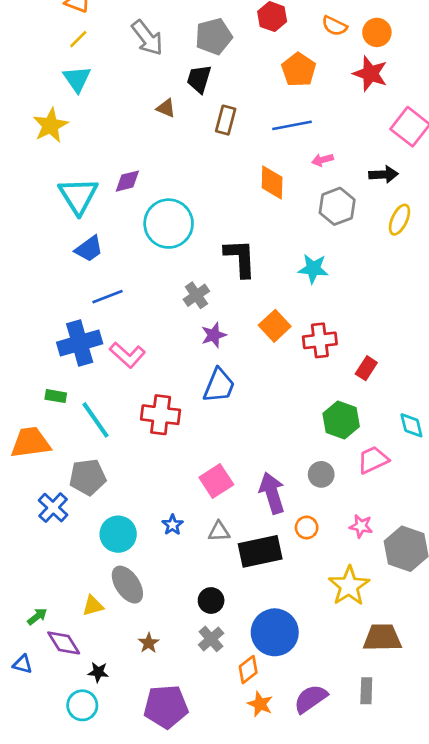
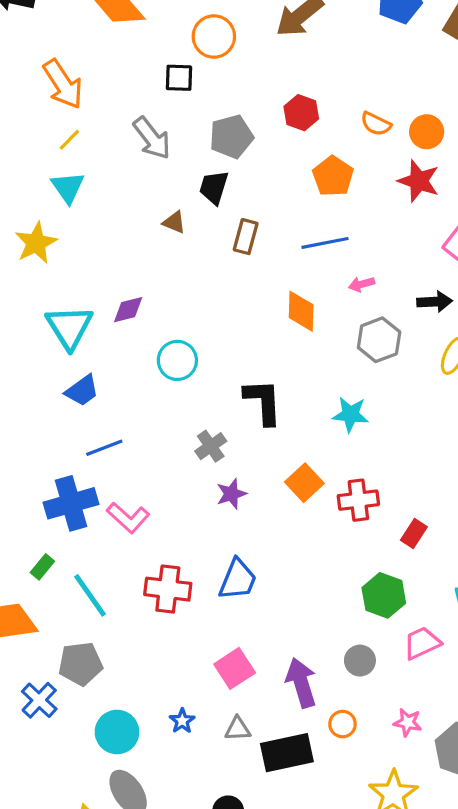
cyan circle: (169, 224) -> (177, 360), size x0.7
blue trapezoid: (219, 385) -> (238, 580), moved
green rectangle: (56, 396) -> (42, 567), turned -60

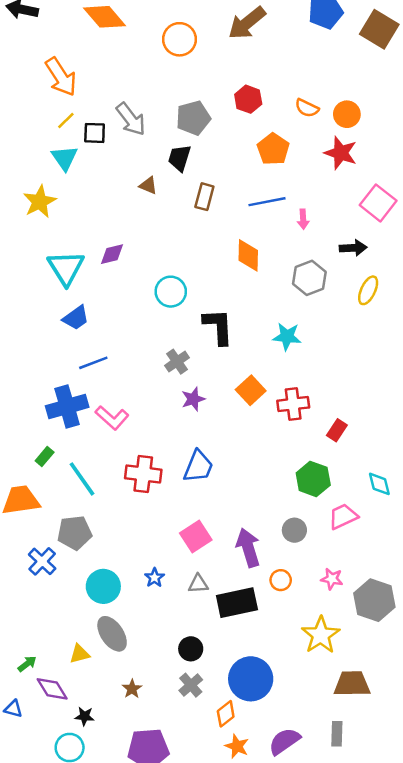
black square: (179, 78) -> (95, 133), moved
pink arrow: (362, 284) -> (303, 219), moved, turned -78
cyan circle: (177, 360) -> (171, 292), moved

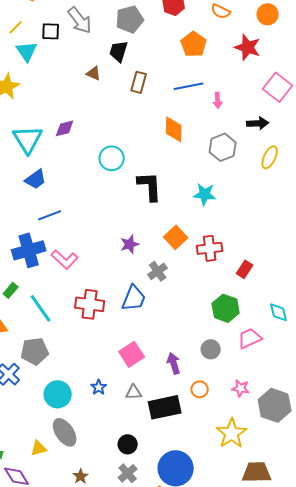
orange circle: (347, 114) -> (268, 14), moved
yellow line: (66, 120) -> (16, 27), moved
gray cross: (177, 362) -> (158, 271), moved
purple arrow: (248, 548) -> (174, 363), size x0.7

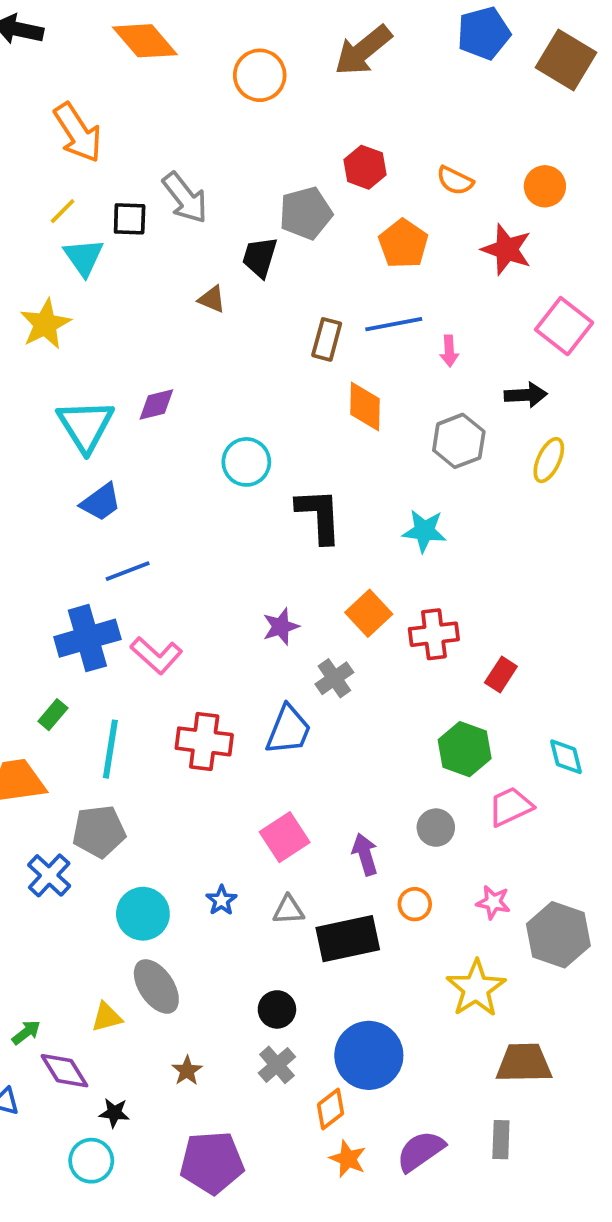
gray pentagon: (130, 19) -> (306, 213), moved
brown rectangle: (139, 82) -> (327, 339), moved
cyan line: (41, 308) -> (110, 749), turned 44

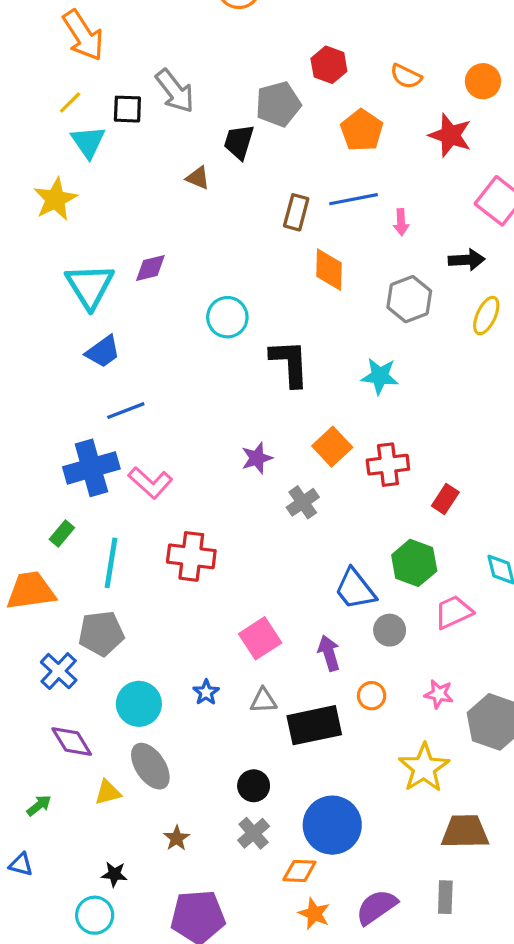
blue trapezoid: (288, 730) -> (355, 589), moved, turned 120
purple diamond: (64, 1071) -> (72, 742), moved
orange diamond: (331, 1109) -> (299, 871), turned 40

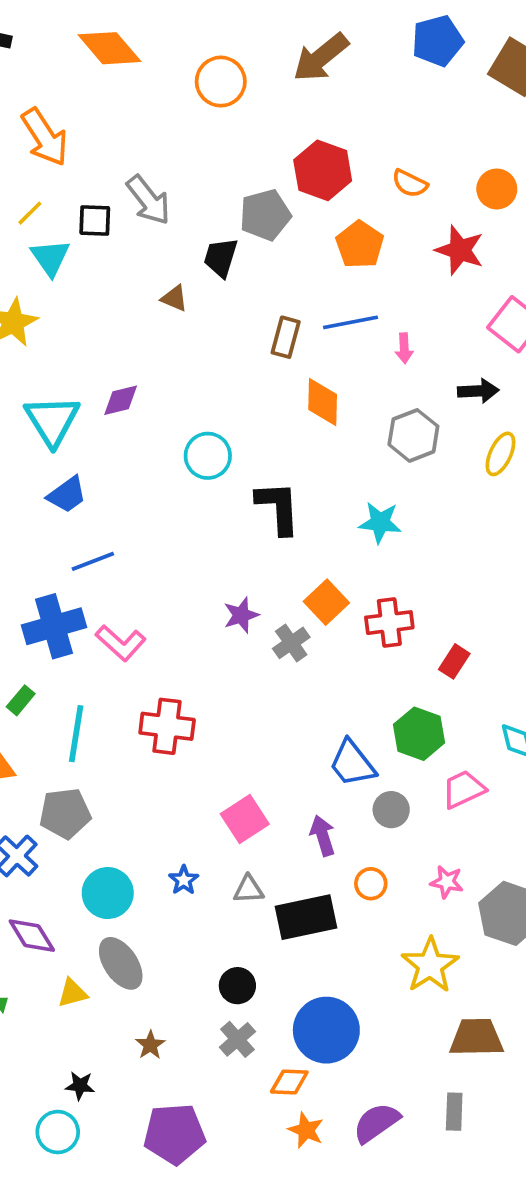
red hexagon: (329, 65) -> (323, 170), size x1.4
gray cross: (303, 502) -> (291, 643), moved

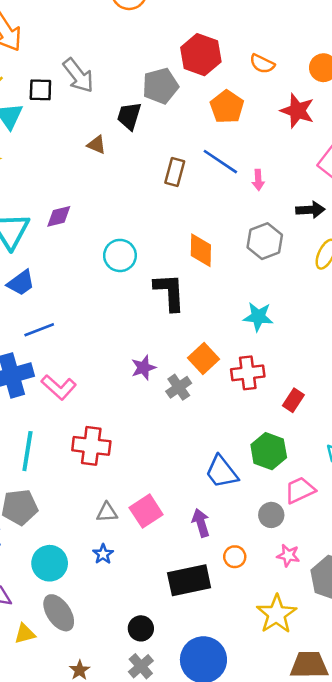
blue line: (350, 322) -> (220, 162), turned 45
orange diamond: (323, 402) -> (201, 250), moved
cyan star: (380, 522) -> (258, 317), moved
gray circle: (391, 810) -> (271, 515), moved
gray triangle: (249, 889) -> (107, 512), moved

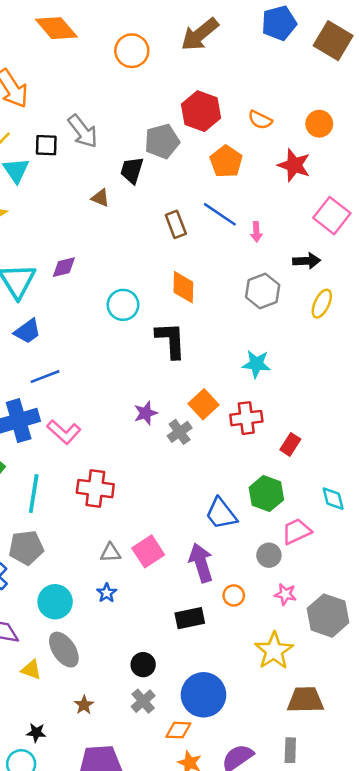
brown rectangle: (175, 172) -> (176, 224), turned -36
orange diamond: (201, 250) -> (183, 287), moved
purple arrow: (201, 523) -> (201, 563), size x1.4
black rectangle: (189, 580) -> (190, 618), size x0.7
yellow triangle: (25, 634) -> (31, 670), turned 35

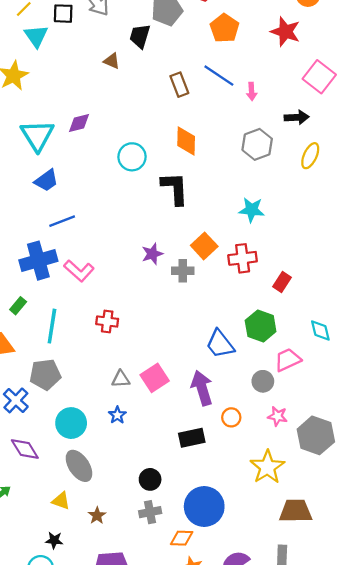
gray cross: (180, 432) -> (183, 271), turned 35
red cross: (95, 489) -> (107, 321), size x0.7
yellow triangle: (31, 670) -> (61, 501), moved
gray cross: (143, 701) -> (150, 512), turned 30

